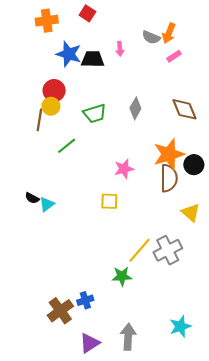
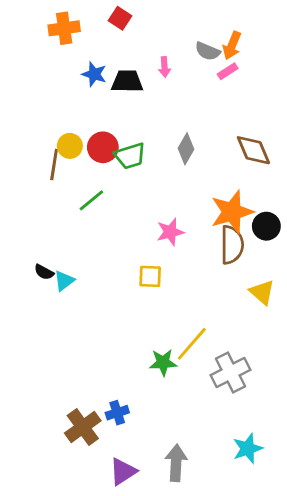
blue star: (69, 54) -> (94, 74), size x0.7
pink rectangle: (174, 56) -> (228, 71), moved
red circle: (54, 91) -> (103, 147), moved
gray cross: (168, 250) -> (230, 372), moved
green star: (122, 276) -> (163, 362), moved

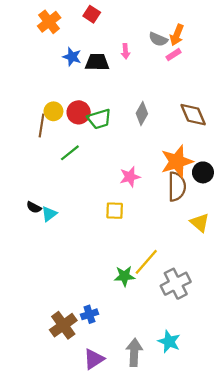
orange cross: (64, 28) -> (49, 22), turned -30
cyan star: (248, 449) -> (169, 342), moved, turned -30

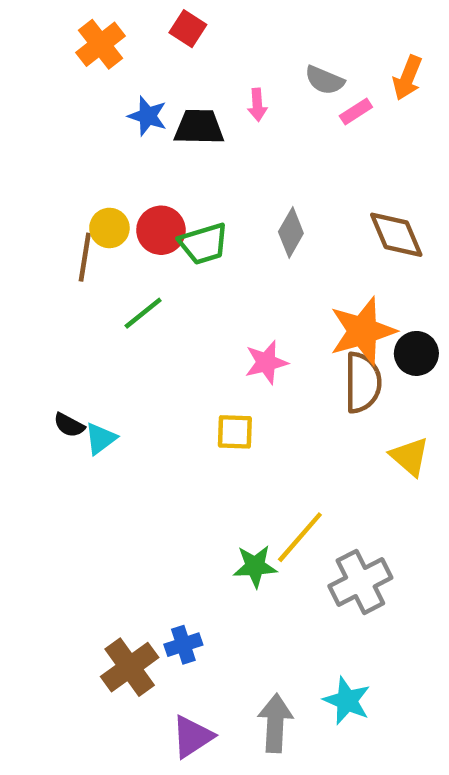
orange arrow: (177, 35) -> (407, 78), moved

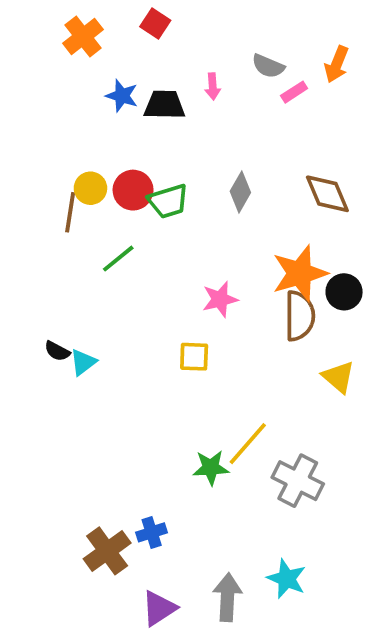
gray cross: (360, 582) -> (298, 481), turned -36

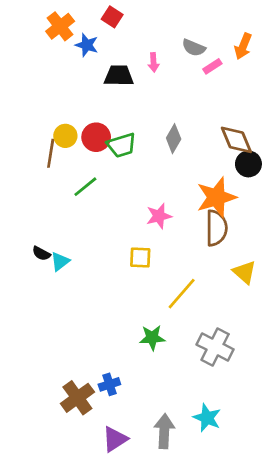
blue star: (122, 96) -> (87, 45), moved
black circle: (344, 292) -> (248, 164), moved
yellow line: (248, 444) -> (182, 294), moved

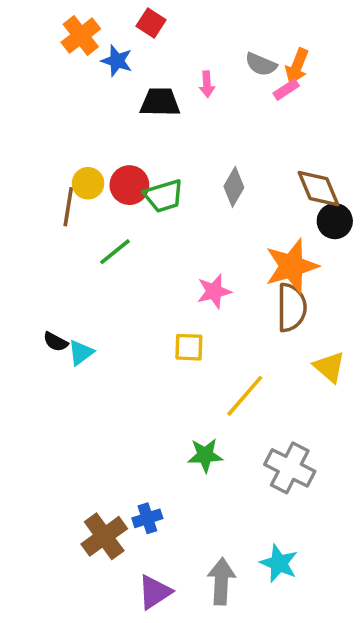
orange arrow: (243, 46) -> (297, 66), moved

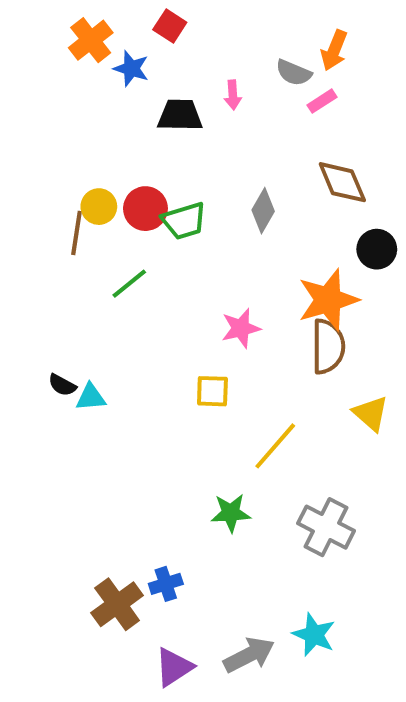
orange arrow: (297, 66) -> (334, 50), moved
brown diamond: (319, 189) -> (342, 182), moved
cyan triangle: (81, 353) -> (91, 397), turned 32
gray arrow: (221, 581) -> (249, 655), turned 60

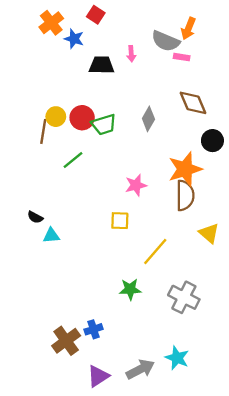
gray semicircle: (294, 73) -> (166, 41), size x1.4
pink rectangle: (322, 101) -> (182, 57), turned 42
cyan triangle: (91, 397) -> (51, 236), moved

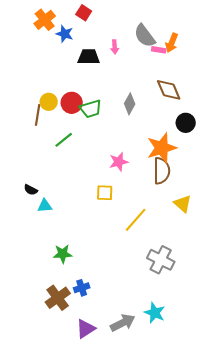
orange arrow: (188, 29) -> (172, 43), moved
gray semicircle: (166, 41) -> (145, 36), turned 30
green star: (130, 289) -> (63, 254), moved

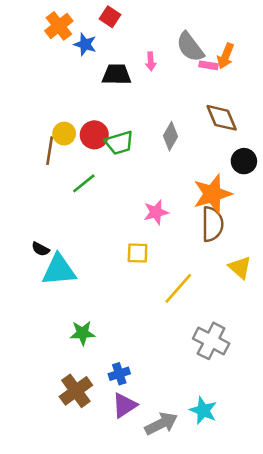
cyan triangle: (45, 206) -> (59, 270), size x1.8
blue cross: (82, 288) -> (119, 374), moved
purple triangle: (86, 329) -> (124, 405), moved

